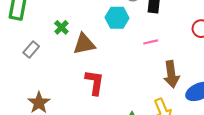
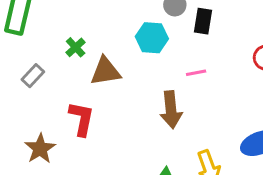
brown arrow: (171, 74) -> (171, 110), moved
red L-shape: (95, 82) -> (82, 119), moved

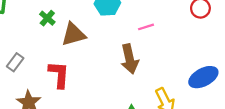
gray rectangle: (33, 76) -> (15, 62), moved

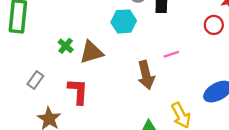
green cross: (47, 18) -> (66, 46), moved
pink line: (146, 27) -> (171, 54), moved

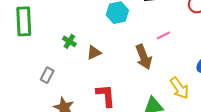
brown triangle: (91, 52) -> (94, 53), moved, size x0.7
red L-shape: (78, 91) -> (106, 96), moved

